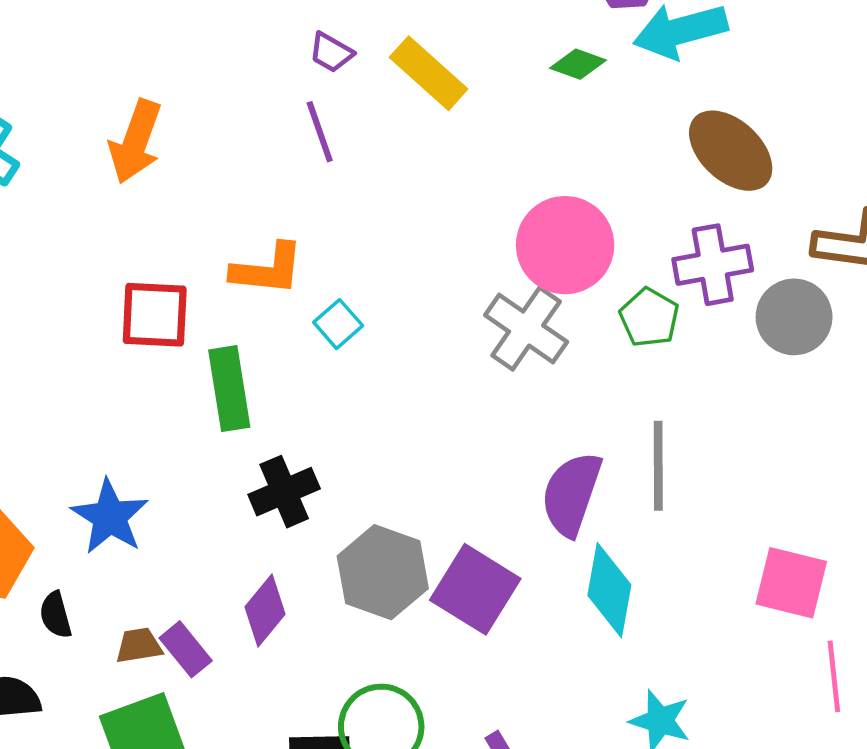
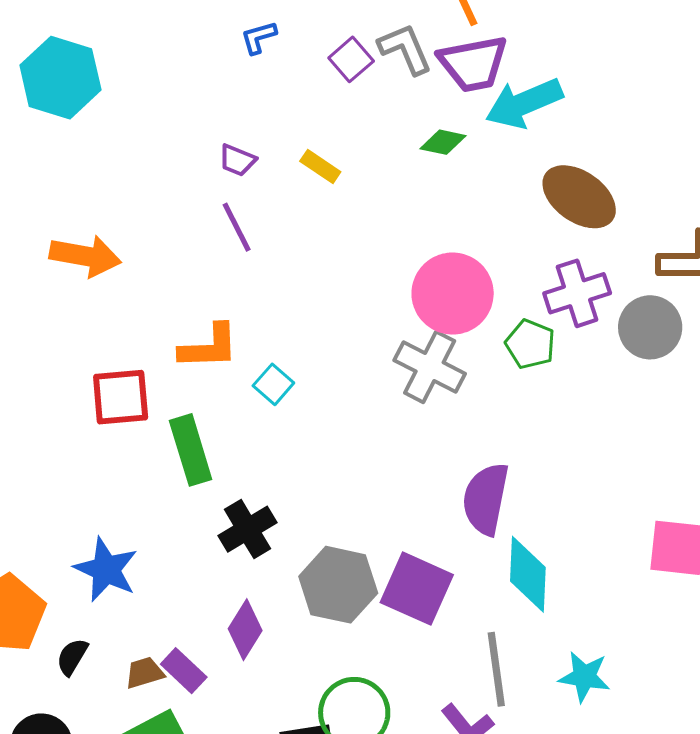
yellow rectangle: (429, 73) -> (320, 166), size x0.6
orange arrow: (135, 142) -> (85, 256), turned -92
gray line: (658, 466) -> (496, 669), moved
black semicircle: (56, 615) -> (72, 657), turned 54

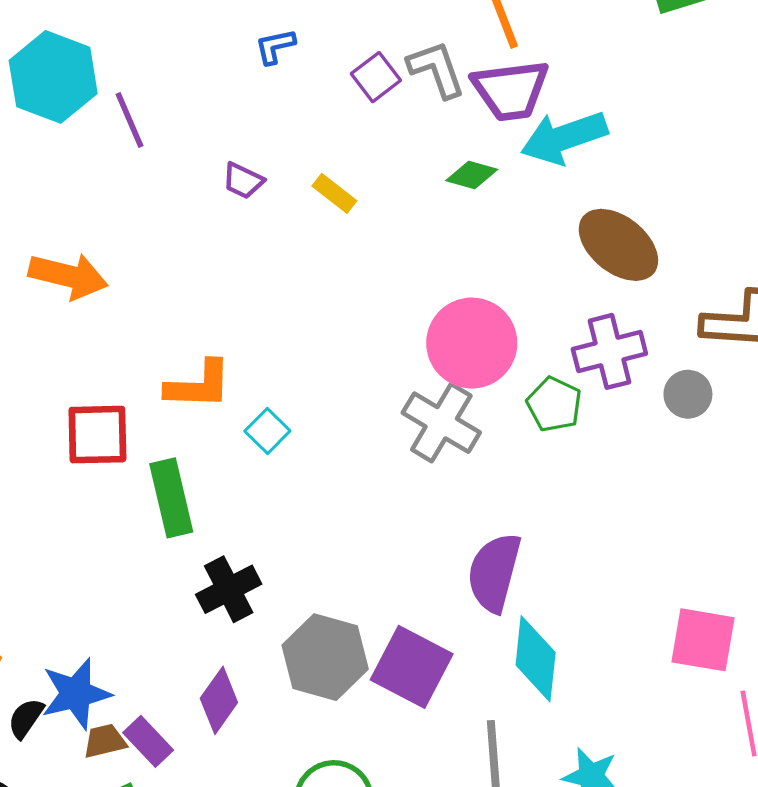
purple line: (237, 227) -> (129, 120), moved
gray circle: (650, 327) -> (688, 394), size x0.7
blue star: (106, 569) -> (76, 694), moved, turned 30

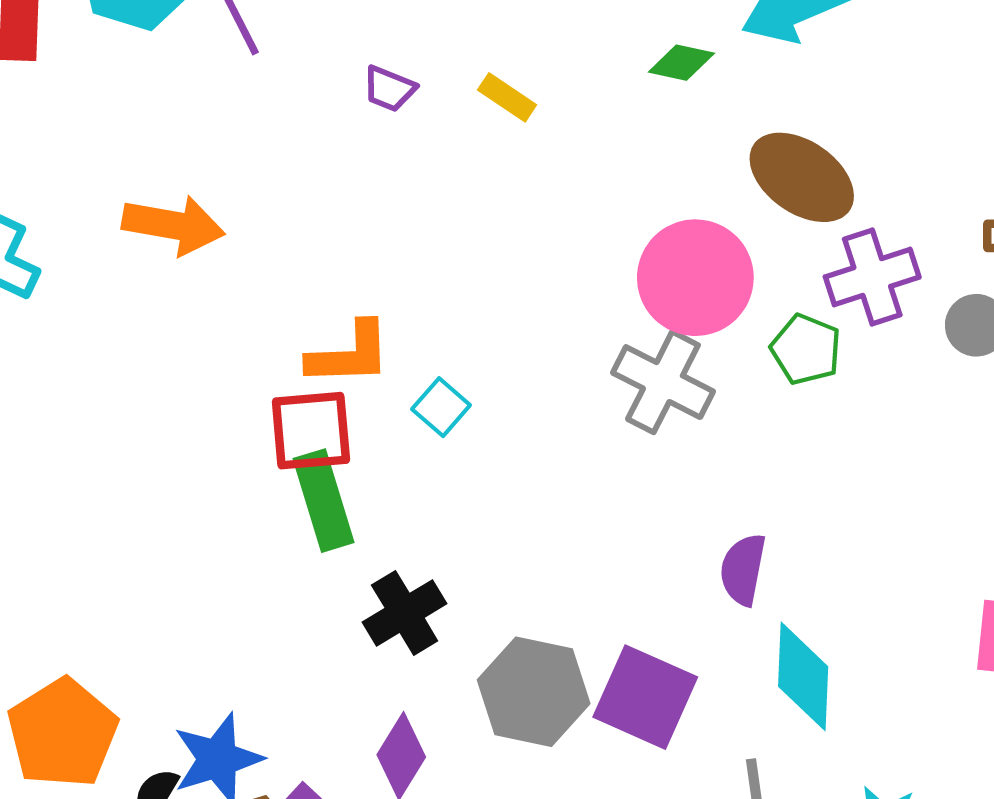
brown ellipse: (618, 245) -> (802, 177), moved
red square: (97, 435) -> (311, 431), moved
purple semicircle: (494, 572) -> (743, 569), size x0.7

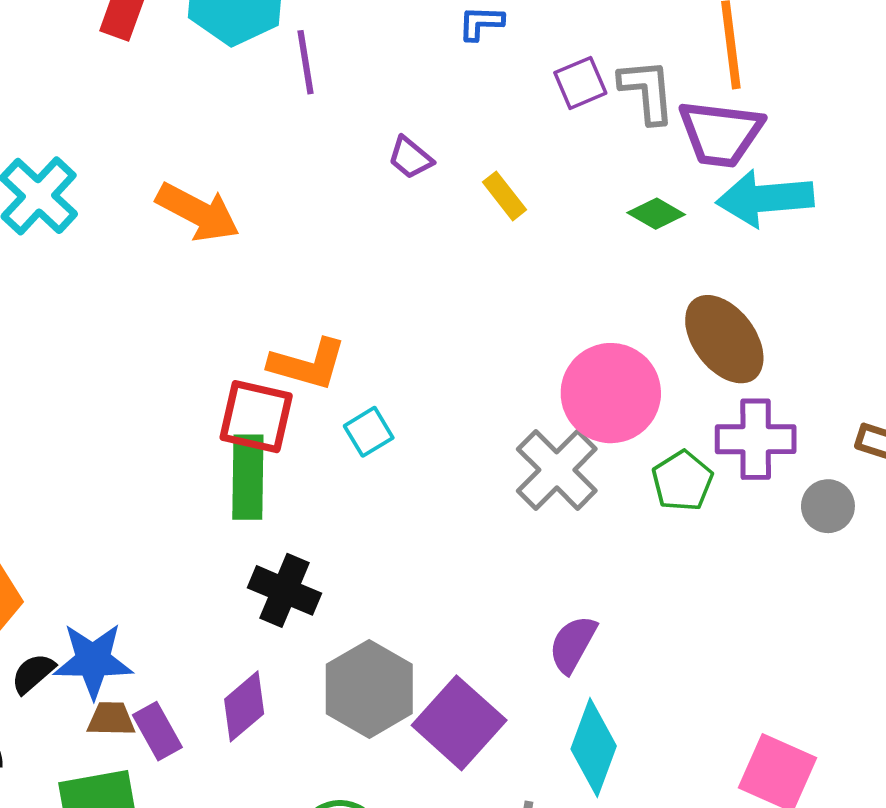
black cross: (405, 613) -> (285, 590), turned 36

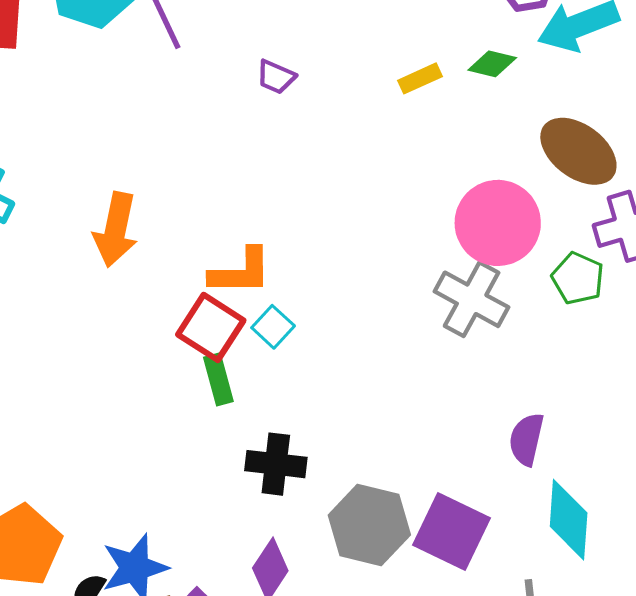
yellow rectangle: (504, 196) -> (420, 78), moved, turned -60
orange arrow: (198, 212) -> (116, 230), moved, turned 90
red square: (256, 417) -> (211, 327), turned 36
cyan square: (369, 432) -> (273, 327), moved
green rectangle: (248, 477) -> (218, 379), size x0.7

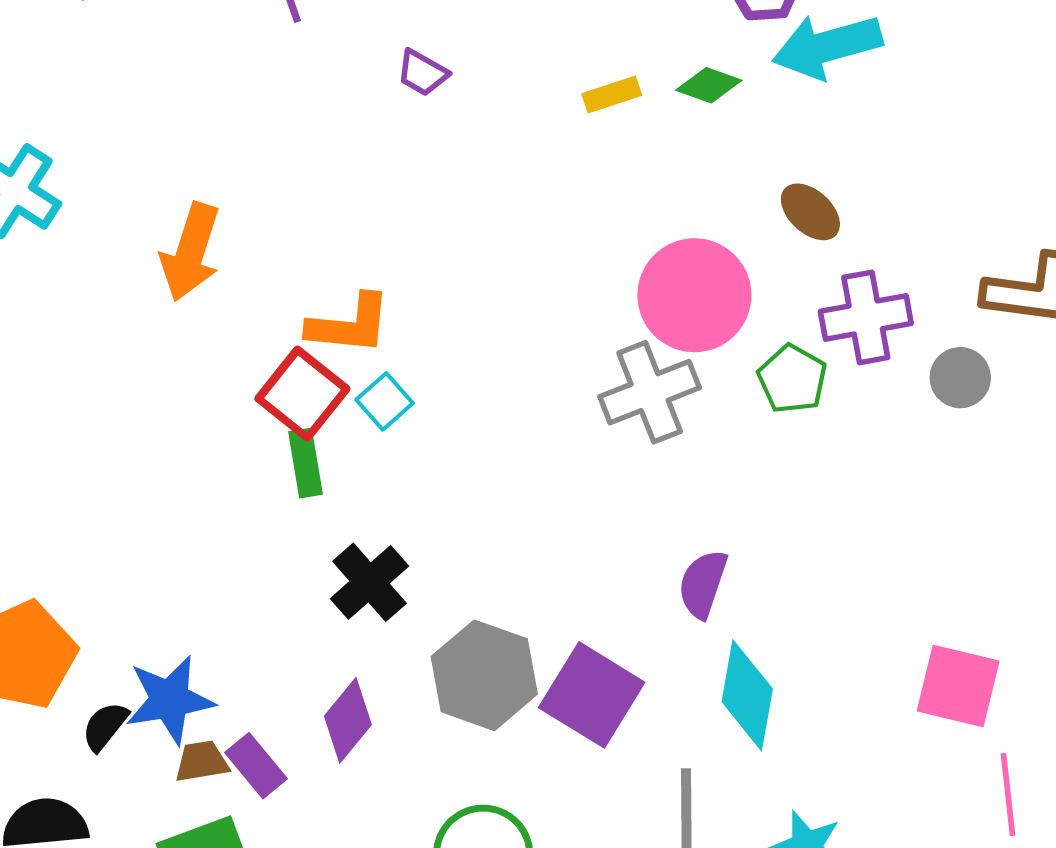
brown ellipse: (578, 151) -> (810, 212), size x0.6
gray cross: (472, 299) -> (650, 392), turned 34
black cross: (276, 464) -> (370, 582), turned 36

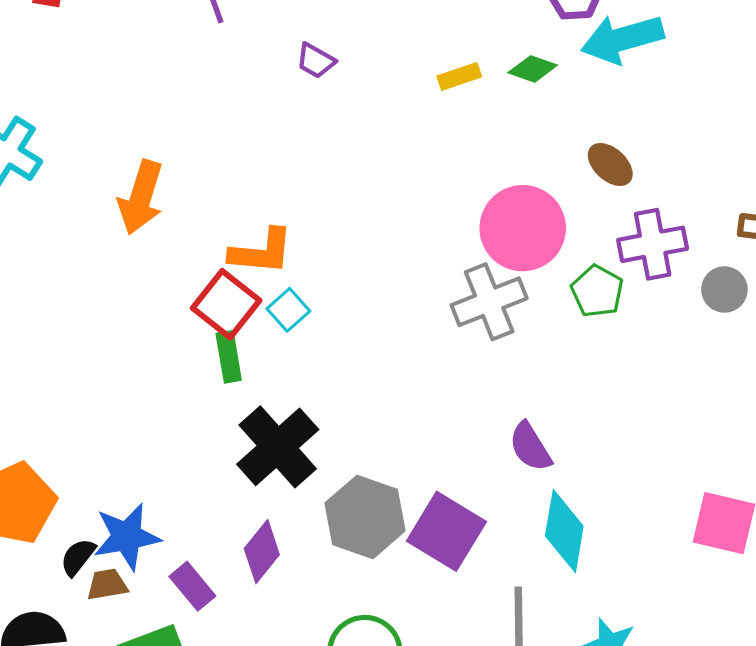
black cross: (370, 582) -> (278, 447), size x1.4
purple semicircle: (703, 584) -> (530, 447), turned -50
brown trapezoid: (202, 761) -> (107, 585), moved

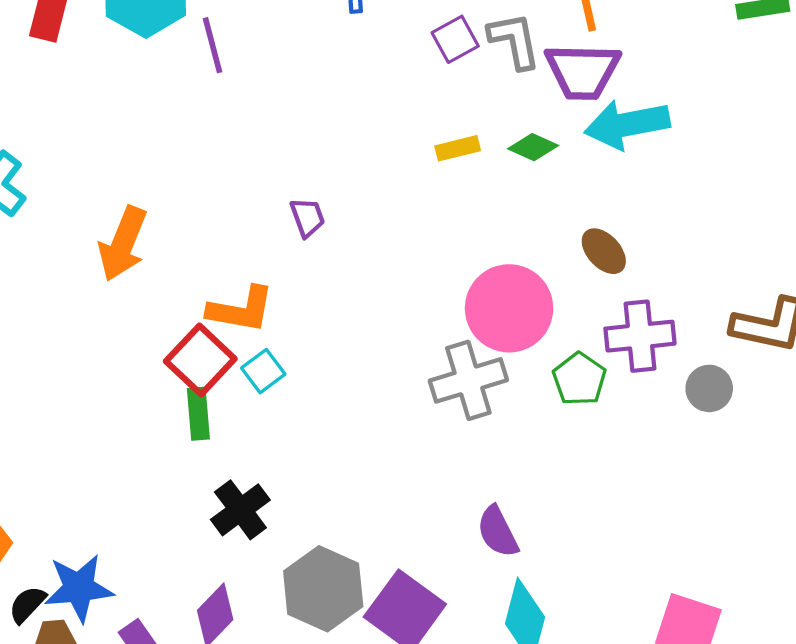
purple trapezoid: (316, 61) -> (307, 217), moved, turned -144
black cross: (278, 447) -> (240, 510), size x0.7

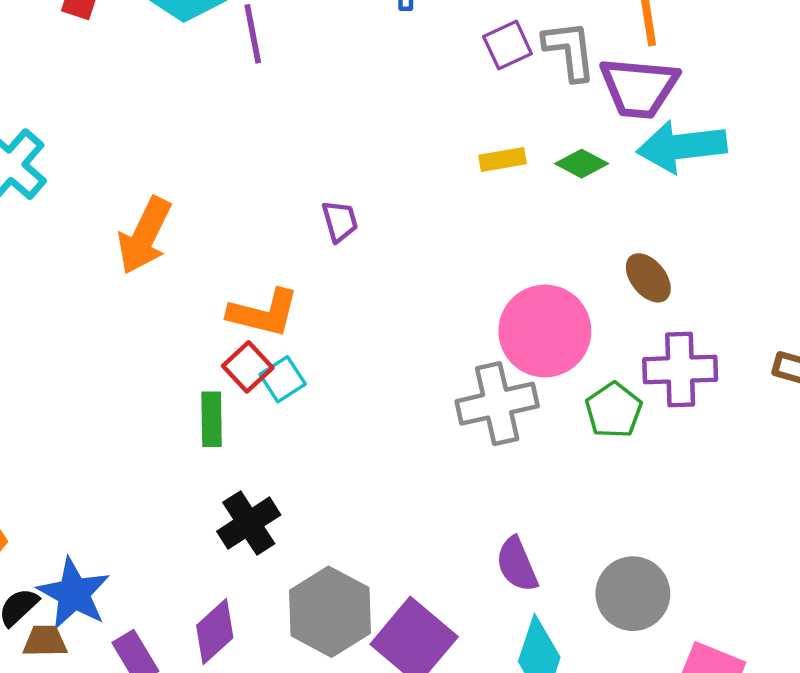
red square: (200, 360) -> (248, 367), moved, size x0.7
gray circle: (709, 388) -> (633, 594), moved, size x1.5
blue star: (79, 588) -> (74, 593), turned 30

